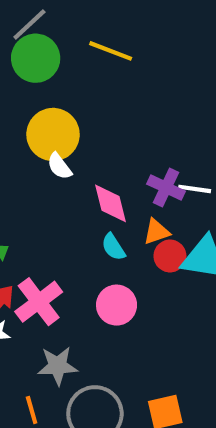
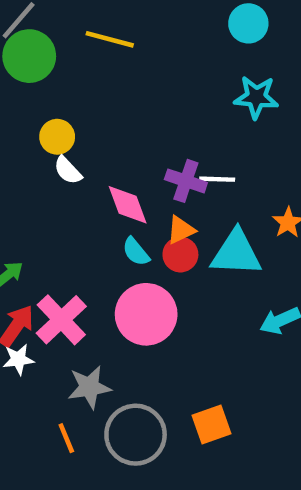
yellow circle: (53, 135) -> (57, 137), size x0.6
red circle: (170, 256) -> (180, 255), moved
pink circle: (117, 305) -> (146, 314), size x1.4

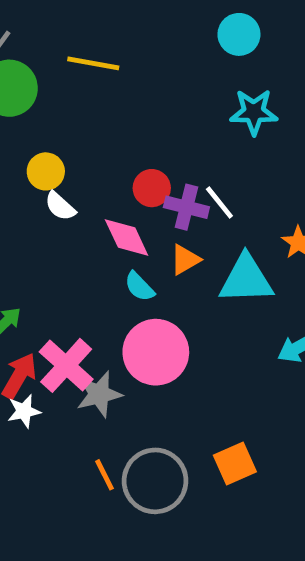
white line: (217, 179) -> (219, 203), turned 54
red circle: (180, 255) -> (152, 188), moved
gray star: (89, 387) -> (99, 394), moved
orange line: (66, 438) -> (105, 475), moved

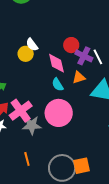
yellow circle: (46, 171) -> (26, 54), moved
gray circle: (155, 481) -> (62, 168), moved

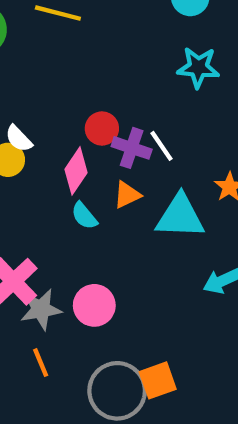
pink diamond: (57, 63) -> (76, 171), turned 55
pink circle: (59, 113) -> (94, 305), moved, size x0.7
orange line: (27, 159) -> (41, 363), moved

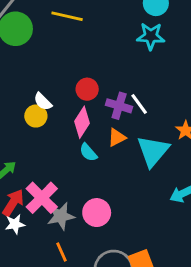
cyan star: (198, 67) -> (151, 36), moved
red circle: (102, 129) -> (87, 89), moved
cyan triangle: (180, 216) -> (153, 151), turned -51

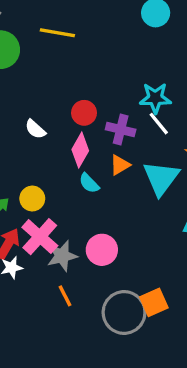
cyan star: (151, 36) -> (155, 98), moved
white line: (139, 104) -> (159, 124), moved
yellow circle: (36, 116) -> (32, 199), moved

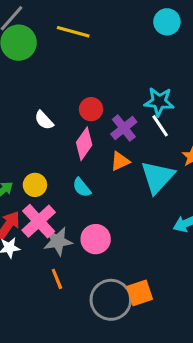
purple cross: (121, 129) -> (124, 128), turned 32
cyan semicircle: (89, 183) -> (82, 187), moved

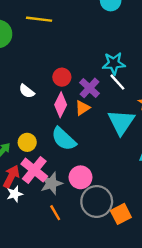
orange triangle: (120, 161) -> (82, 108), moved
cyan semicircle: (82, 187) -> (64, 139), size x1.6
gray circle: (111, 300) -> (97, 202), moved

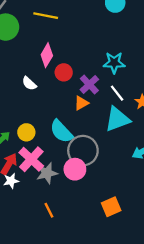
white line: (117, 82) -> (117, 93), moved
pink diamond: (61, 105) -> (47, 55), moved
cyan triangle: (121, 122) -> (117, 119), turned 32
gray circle: (97, 202) -> (83, 151), moved
orange line: (55, 213) -> (49, 210), moved

